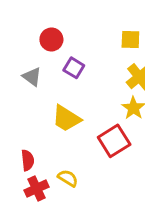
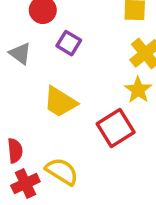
yellow semicircle: (68, 178) -> (62, 171), size x1.4

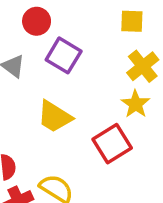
purple square: (69, 43) -> (64, 55), size x1.4

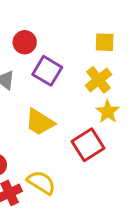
yellow cross: (143, 66) -> (99, 80), moved

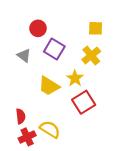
yellow star: (108, 112) -> (75, 78), moved

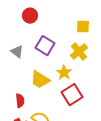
red circle: (38, 28) -> (30, 16), moved
red semicircle: (21, 116) -> (20, 101), moved

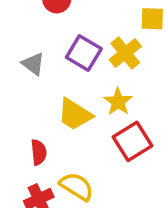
yellow cross: (79, 52) -> (125, 53), moved

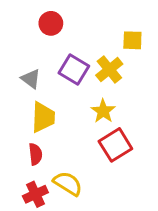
yellow trapezoid: (75, 114) -> (43, 117), moved, turned -120

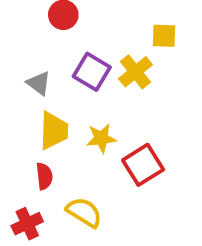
yellow star: (103, 111) -> (101, 138), moved, turned 30
red cross: (35, 194) -> (27, 224), moved

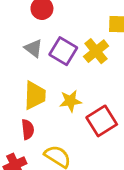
gray triangle: (39, 83) -> (33, 48), moved

